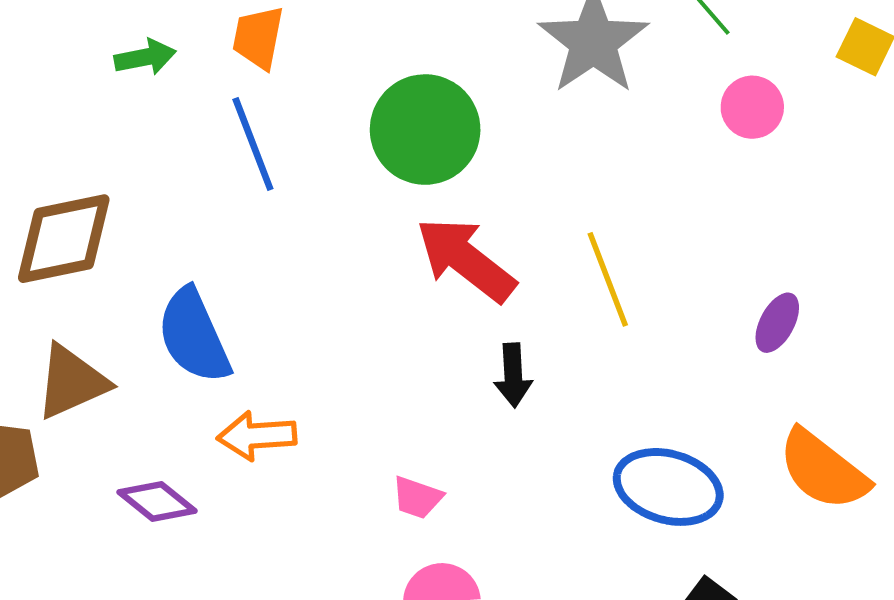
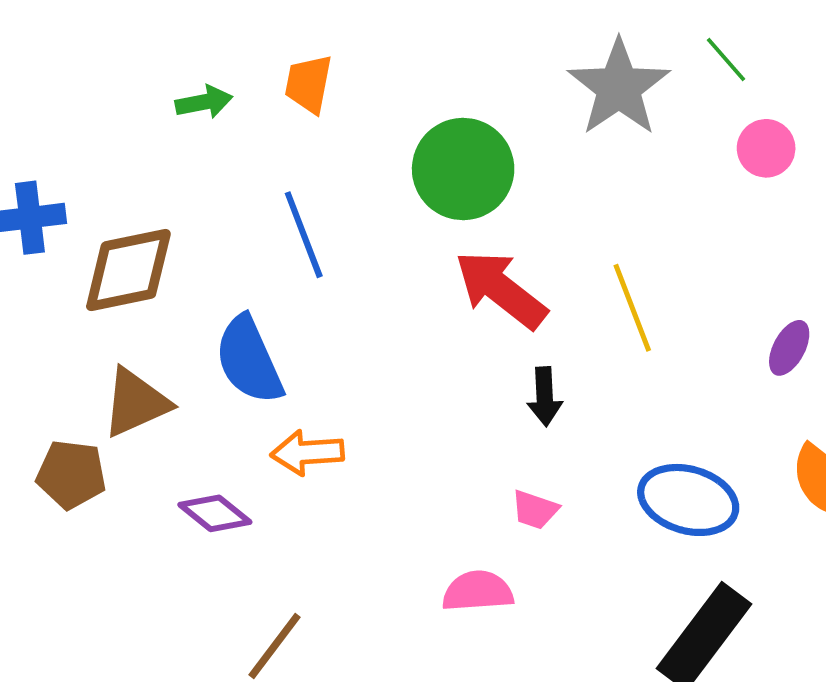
blue line: (253, 144) -> (304, 235), moved
pink trapezoid: (417, 497) -> (535, 510), moved

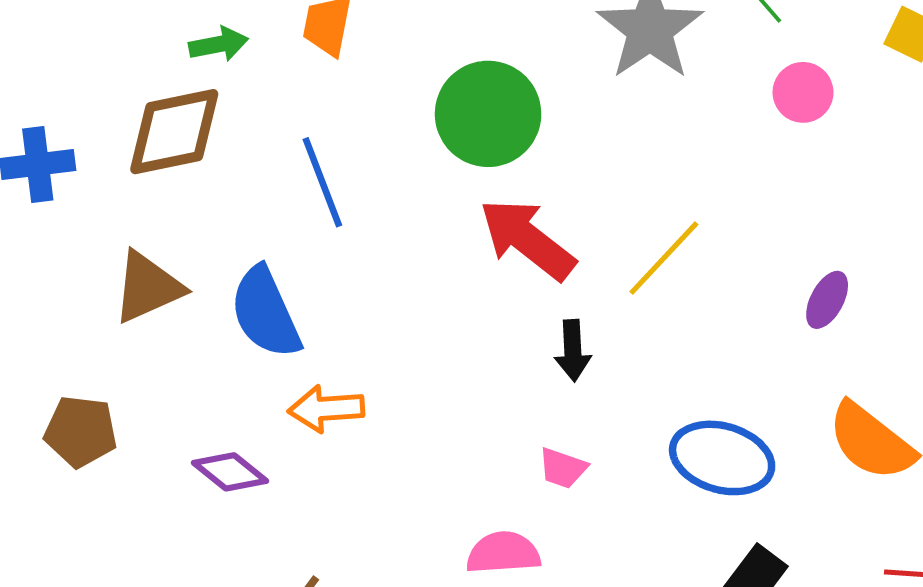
brown diamond: (128, 270) -> (174, 132), moved
yellow line: (632, 308) -> (664, 258), turned 64
brown triangle: (136, 403) -> (148, 287), moved

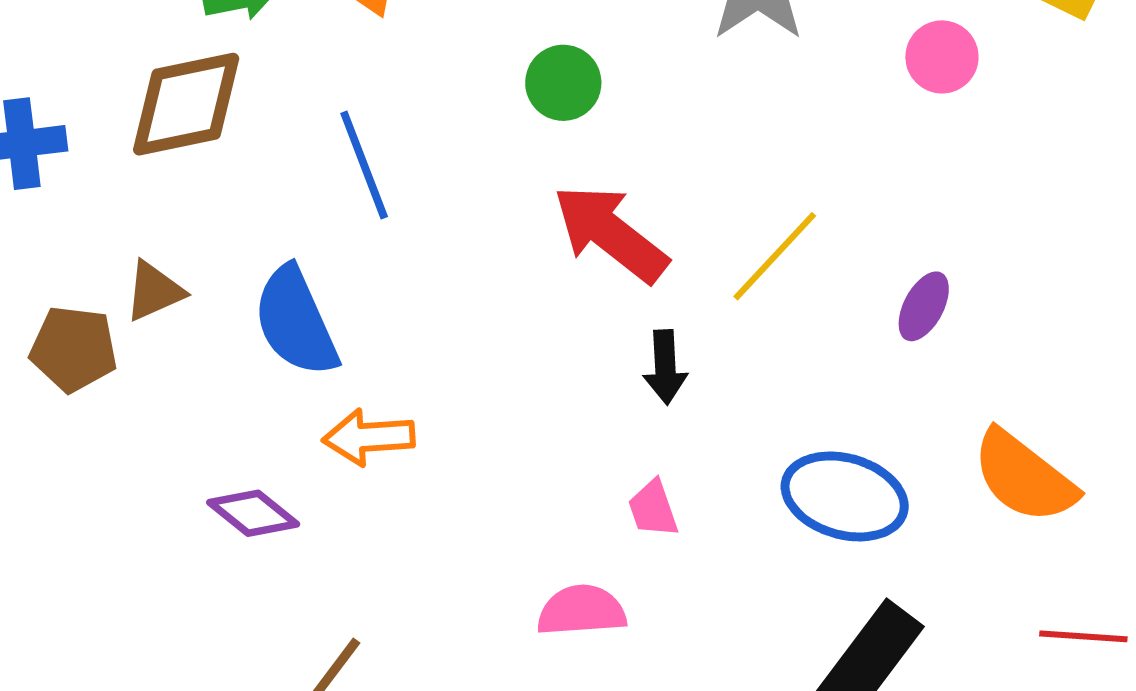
green circle: (488, 114) -> (563, 83), size x0.6
brown triangle: (148, 287) -> (154, 291), size x0.7
purple ellipse: (827, 300) -> (924, 306), moved
brown pentagon: (81, 431) -> (74, 349), moved
pink trapezoid: (563, 468) -> (653, 509), turned 52

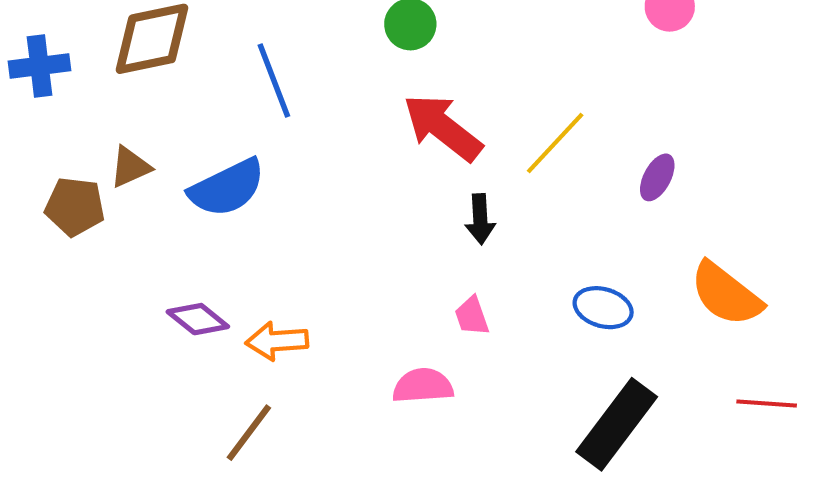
blue semicircle: (296, 322) -> (227, 188), turned -92
orange arrow: (369, 437) -> (277, 341), moved
blue ellipse: (845, 496) -> (603, 308), size x0.7

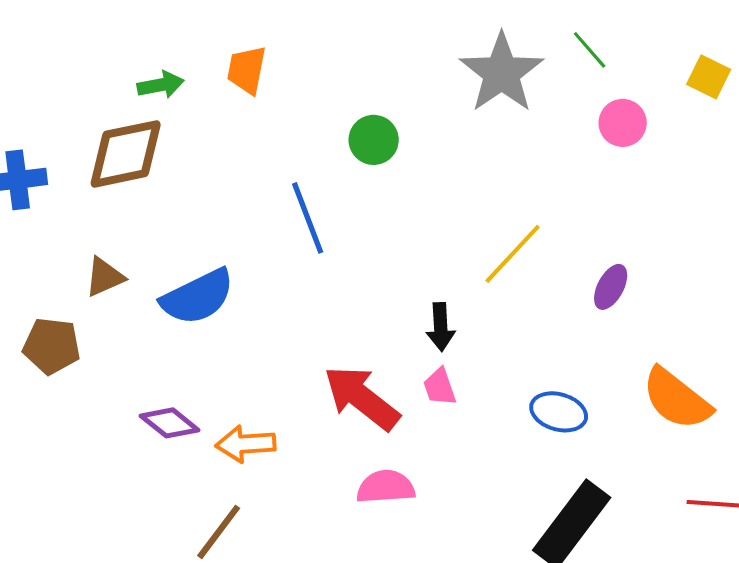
blue line: (274, 81) -> (308, 218), moved
red arrow: (443, 127) -> (362, 398), moved
brown pentagon: (75, 207) -> (52, 346), moved
pink trapezoid: (472, 316) -> (440, 387), moved

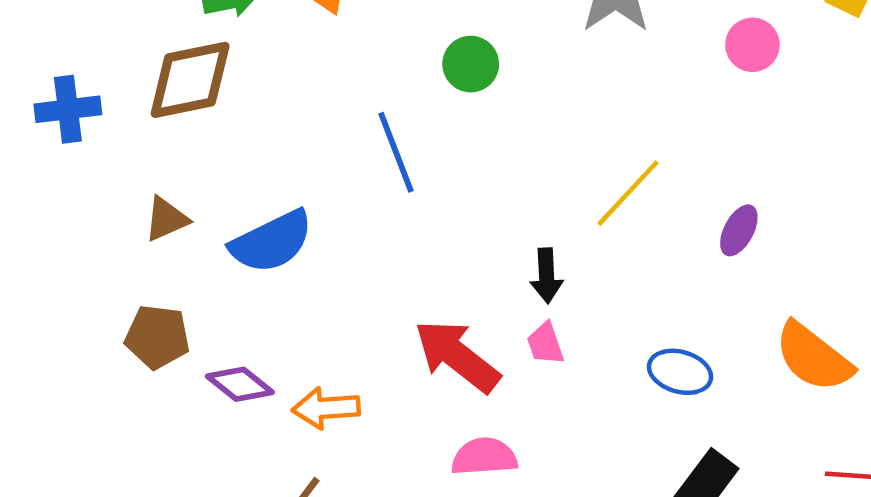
brown pentagon: (52, 346) -> (157, 337), moved

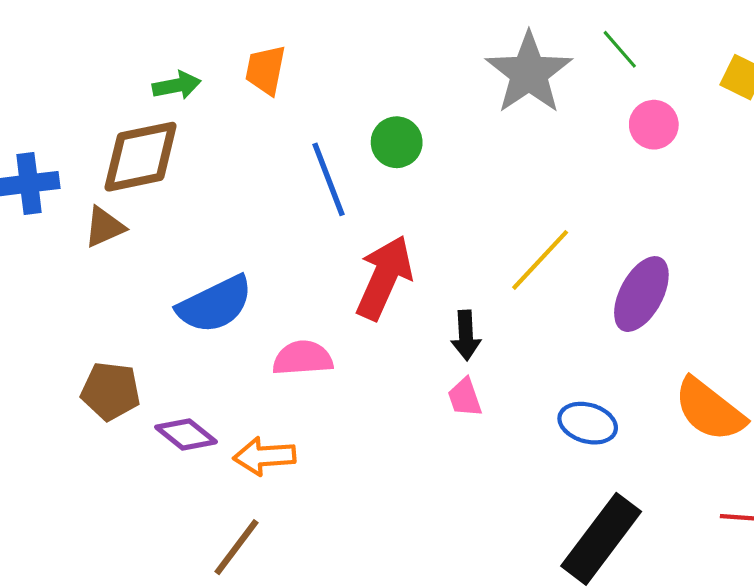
blue line: (396, 152) -> (328, 179), moved
brown triangle: (166, 219) -> (104, 227), moved
purple ellipse: (739, 230) -> (641, 294), size x1.6
red arrow: (457, 356) -> (384, 278), moved, turned 76
pink semicircle: (484, 457) -> (303, 358), moved

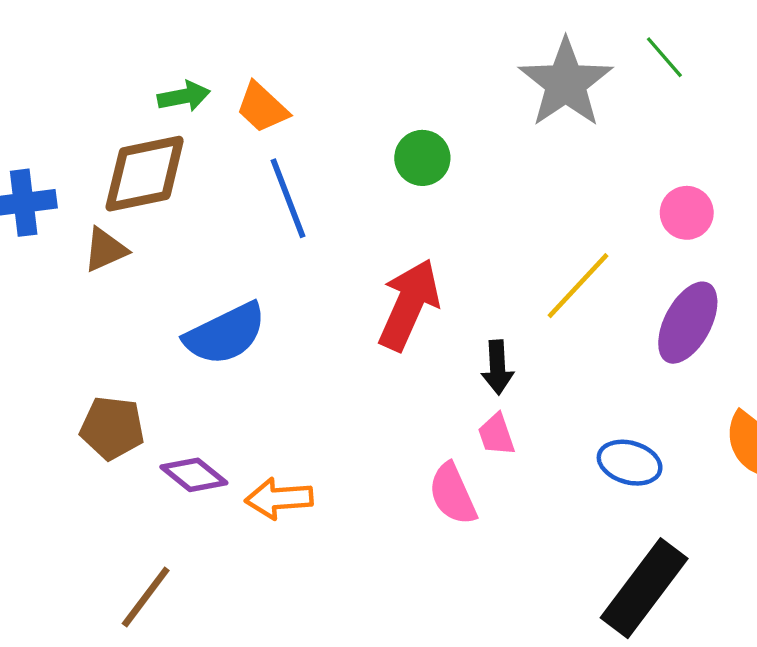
orange trapezoid: (265, 70) -> (262, 108), moved, turned -58
pink circle: (654, 125) -> (687, 213), moved
blue line: (328, 179) -> (288, 198), moved
pink semicircle: (303, 358) -> (453, 494), moved, turned -110
brown line: (237, 547) -> (146, 597), moved

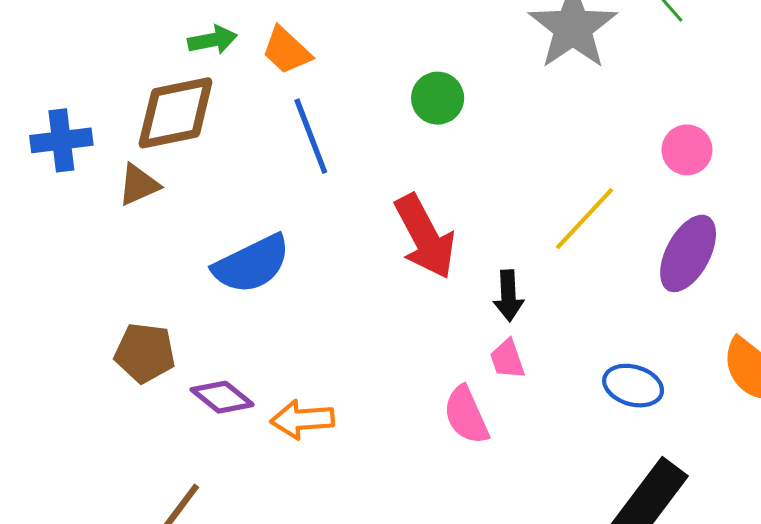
red arrow: (409, 305) -> (425, 237), turned 128

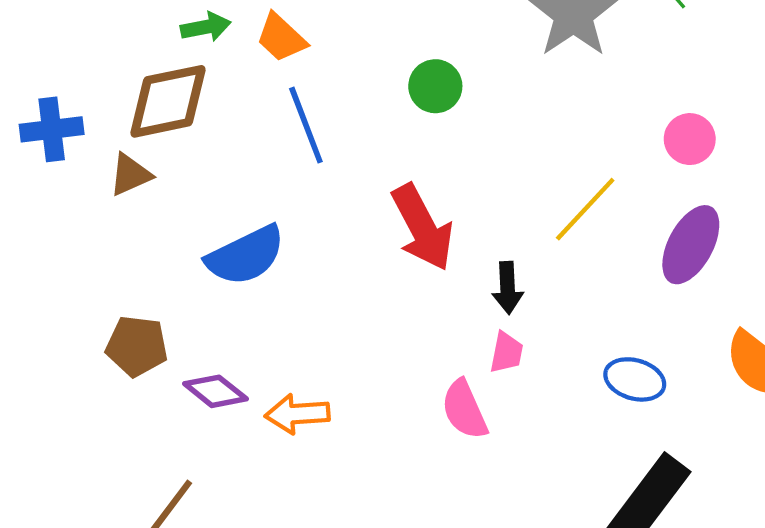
pink trapezoid: (507, 359) -> (506, 352), turned -150

